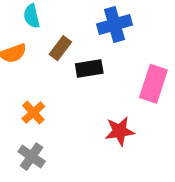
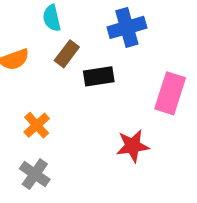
cyan semicircle: (32, 16) -> (52, 18), moved

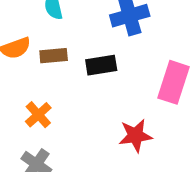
brown rectangle: (67, 54) -> (54, 56), moved, turned 48

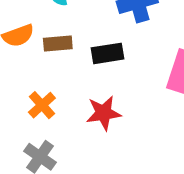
red star: (135, 136) -> (104, 113), moved

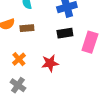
black rectangle: (108, 53) -> (65, 33), moved

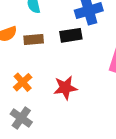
black rectangle: (65, 33) -> (71, 35), moved

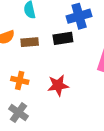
orange cross: (23, 82) -> (20, 80), turned -35

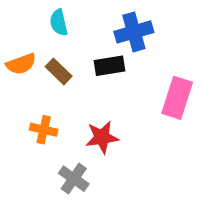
brown rectangle: (30, 42) -> (59, 71), turned 49
gray cross: (18, 113) -> (74, 179), moved

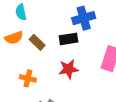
cyan semicircle: (59, 23) -> (21, 12), moved
red star: (102, 137) -> (69, 69), moved

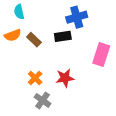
red star: (69, 69) -> (65, 78), moved
orange cross: (28, 78) -> (35, 78), moved, turned 32

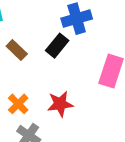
black rectangle: (63, 36) -> (57, 46), turned -42

